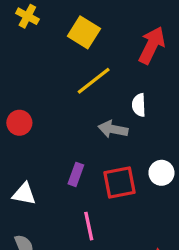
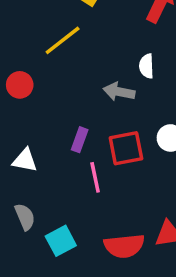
yellow line: (94, 81) -> (63, 40), moved
pink line: (89, 226) -> (95, 177), moved

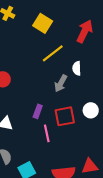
yellow line: (63, 40) -> (53, 53), moved
gray arrow: (119, 92) -> (61, 83), turned -72

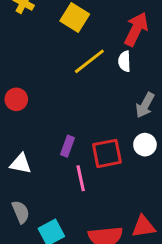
white semicircle: (77, 68) -> (124, 61), moved
gray arrow: (61, 83) -> (145, 105), moved

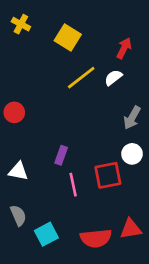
red arrow: (136, 29) -> (124, 48), size x0.7
white semicircle: (124, 61) -> (113, 78), turned 54
red square: (107, 153) -> (108, 175), moved

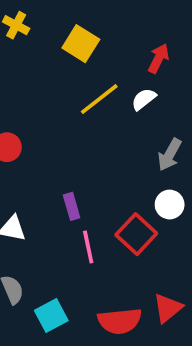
purple rectangle: (61, 155) -> (72, 206), turned -36
red square: (108, 175) -> (136, 234), turned -36
red triangle: (131, 229) -> (168, 308), turned -30

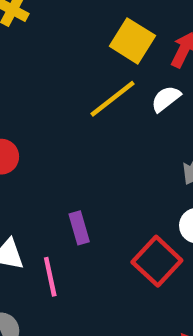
yellow square: (81, 44) -> (132, 41), moved
pink line: (88, 247) -> (50, 277), moved

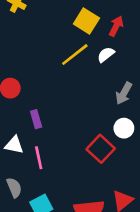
purple rectangle: (79, 228) -> (36, 119), moved

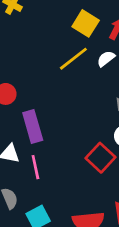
purple rectangle: (36, 119) -> (33, 126), size x1.6

